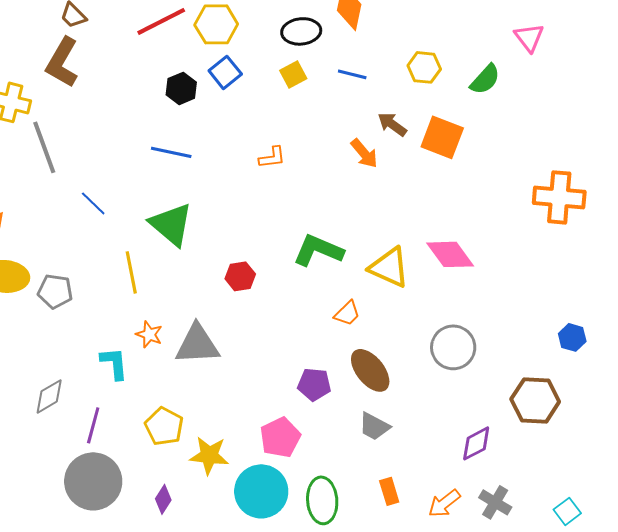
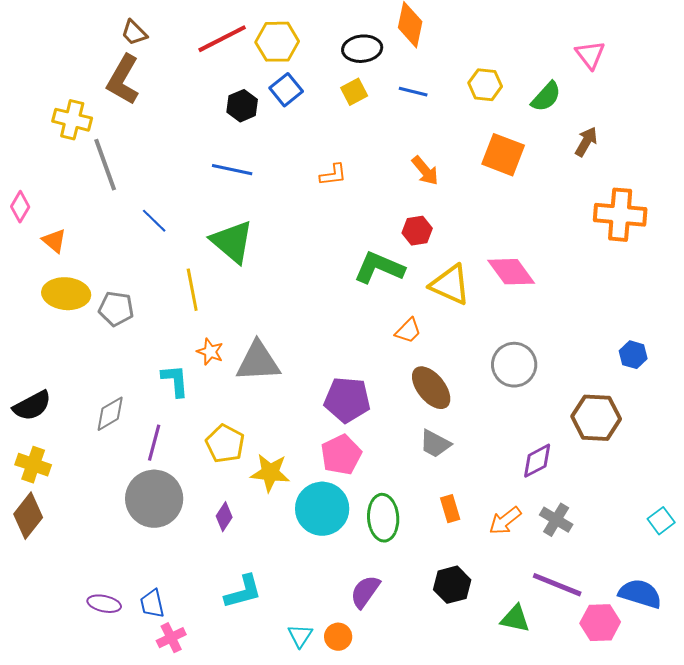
brown arrow: (392, 124) -> (586, 142), moved, turned 84
red hexagon: (240, 276) -> (417, 231), moved
purple pentagon: (314, 384) -> (347, 400), moved, size x1.4
cyan square: (567, 511) -> (661, 521), moved

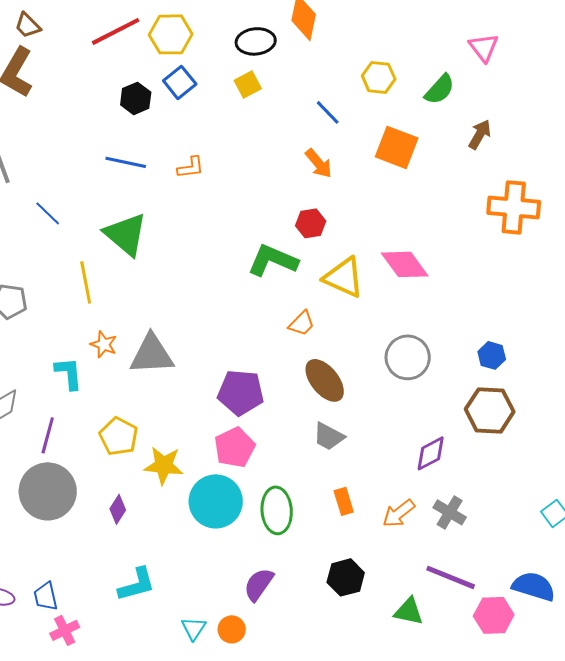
blue line: (413, 92) -> (328, 112), moved, turned 32
orange L-shape: (333, 175) -> (191, 167), moved
blue hexagon: (633, 355) -> (492, 355), moved

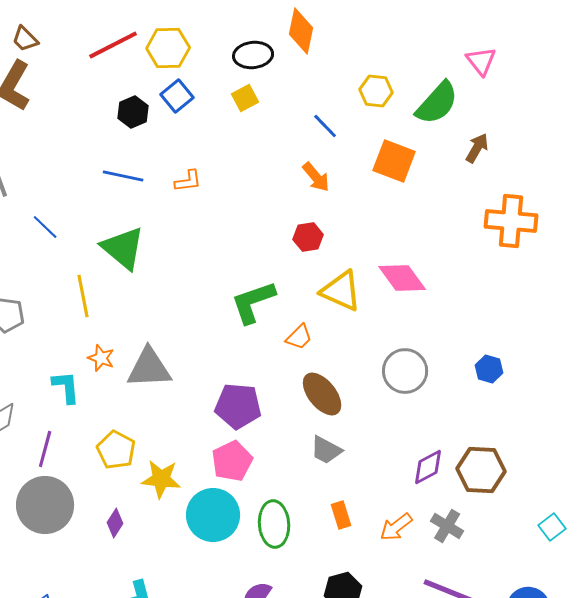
green semicircle: (440, 89) -> (437, 103), size x1.4
green L-shape: (273, 260) -> (253, 302), moved, turned -42
brown hexagon: (490, 410) -> (481, 470), moved

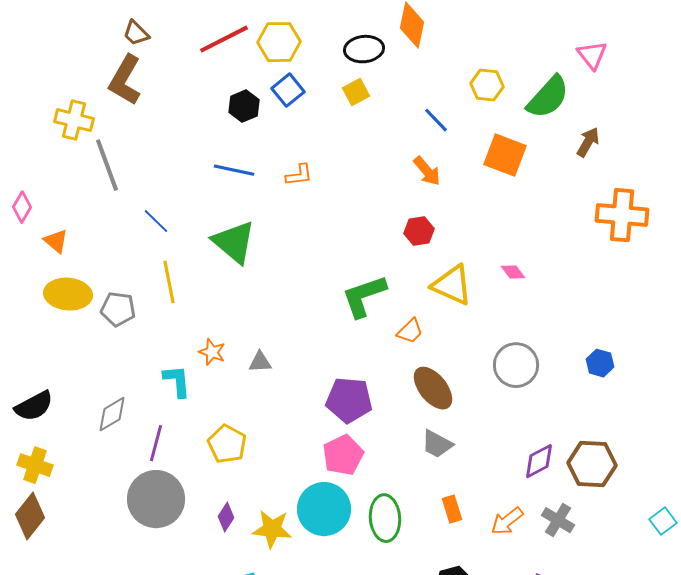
pink diamond: (402, 278) -> (513, 272), size x0.5
yellow line: (83, 296) -> (169, 282), moved
gray triangle: (149, 368) -> (260, 362), size x0.5
yellow star: (161, 479) -> (272, 529), moved

